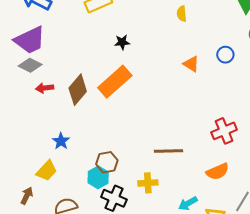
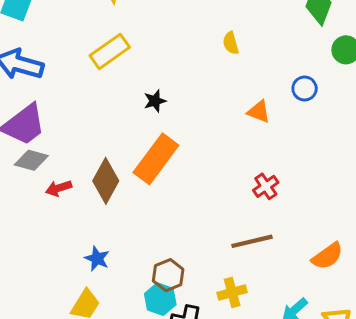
red cross: (224, 131) -> (266, 186), moved, size x0.7

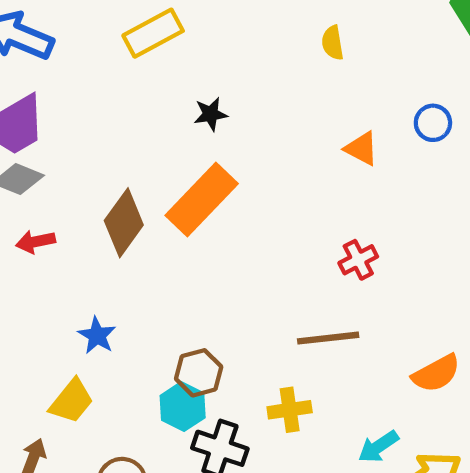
red arrow: (59, 188) -> (36, 242), moved

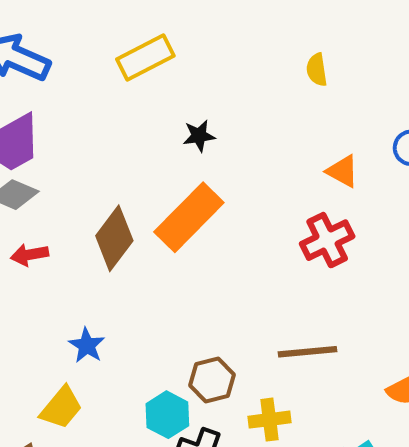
red cross: (358, 260) -> (327, 240), moved, size x1.4
brown hexagon: (199, 373) -> (212, 380), moved

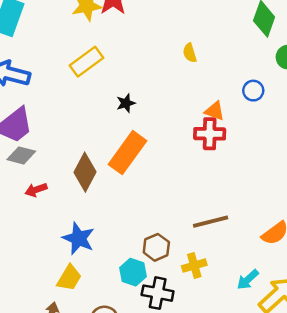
red cross: (327, 240) -> (210, 134), moved, turned 36
blue star: (87, 345) -> (79, 238), size x1.5

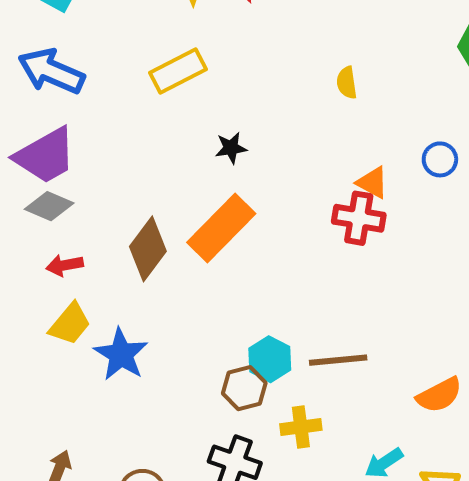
cyan hexagon: (133, 272) -> (270, 359), moved
yellow trapezoid: (69, 278) -> (70, 324), moved

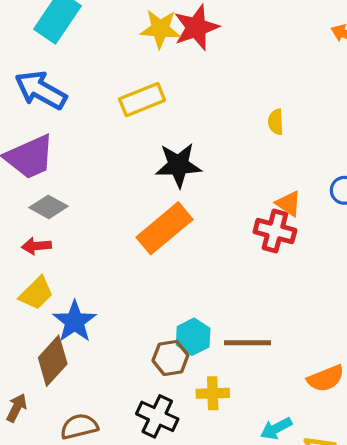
black star: (231, 148) -> (178, 165), size x1.8
gray diamond: (49, 206) -> (48, 207), moved
brown diamond: (148, 249) -> (53, 361), moved

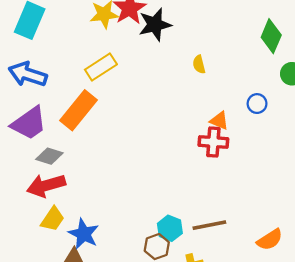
black star: (178, 165) -> (155, 25), moved
orange rectangle: (164, 228) -> (79, 110), moved
red arrow: (36, 246) -> (46, 186), size x1.8

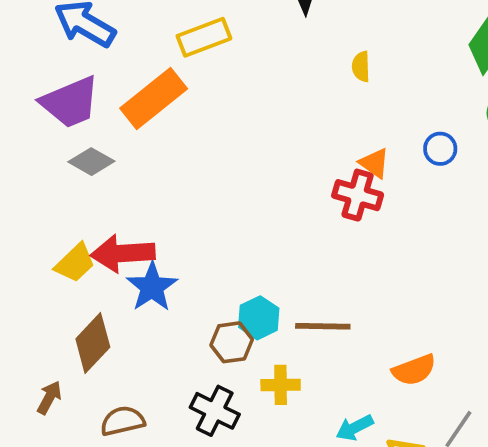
red arrow: (46, 186) -> (123, 253), moved
blue star: (84, 234) -> (152, 287), moved

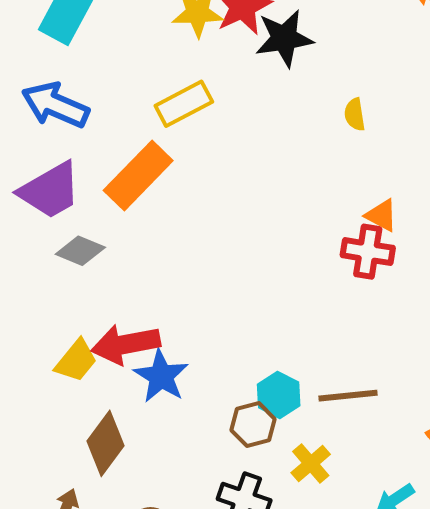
yellow cross: (281, 385) -> (311, 463), turned -33

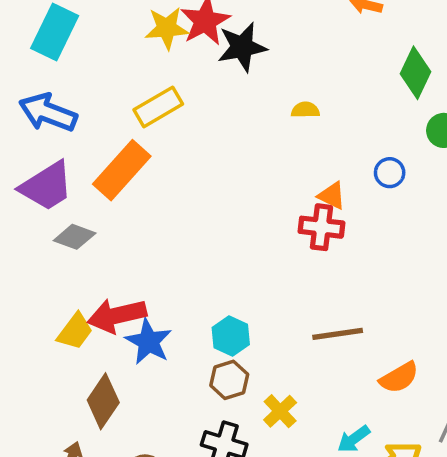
yellow semicircle: (355, 114) -> (305, 110), turned 100
cyan hexagon: (279, 395) -> (231, 336), moved
brown line: (348, 396) -> (338, 334), moved

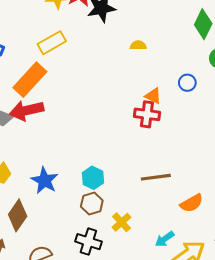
red arrow: (117, 315) -> (27, 110), moved

